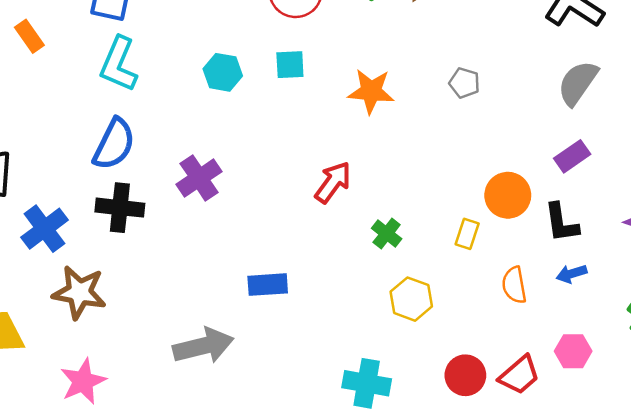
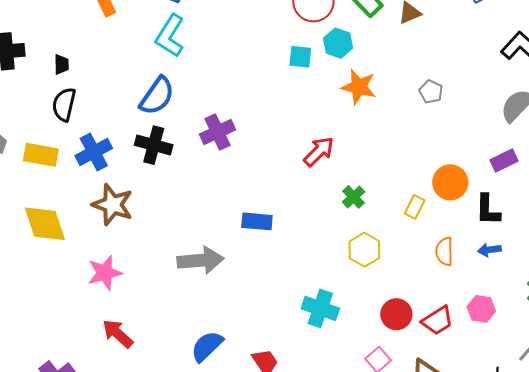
cyan hexagon: (223, 72) -> (338, 43), moved

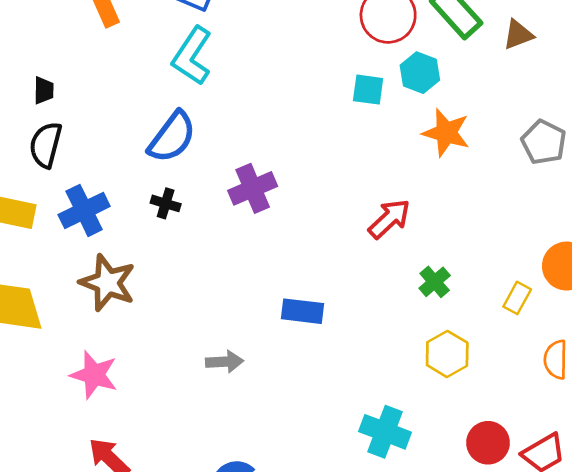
gray pentagon: (431, 92) -> (544, 142), size x1.4
black cross: (154, 145) -> (166, 203), size x0.6
gray arrow: (201, 260) -> (224, 362), size x0.6
pink star: (105, 273) -> (94, 375), turned 30

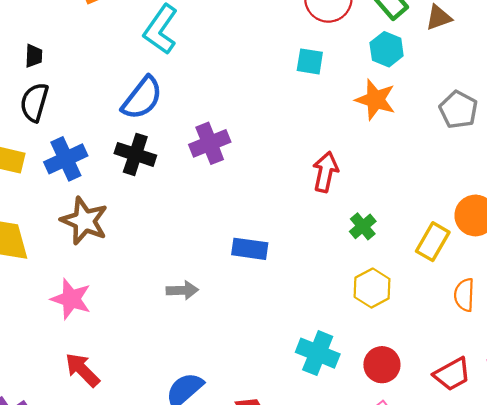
cyan hexagon: (420, 73) -> (387, 49), moved
black cross: (166, 203) -> (135, 154), size x1.6
red arrow: (389, 219) -> (325, 172), turned -36
yellow rectangle: (517, 298) -> (433, 242), size x1.4
red circle: (488, 443) -> (382, 365), moved

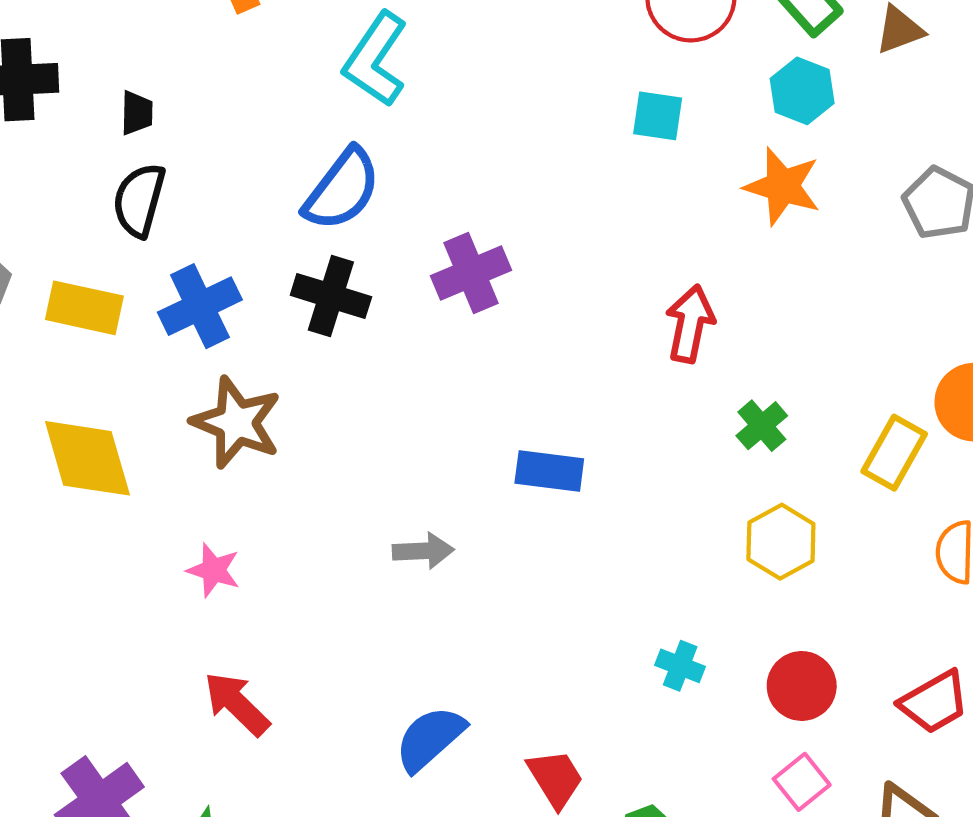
pink star: (71, 299) -> (214, 570), size x0.7
cyan cross: (318, 353) -> (680, 666), size x0.6

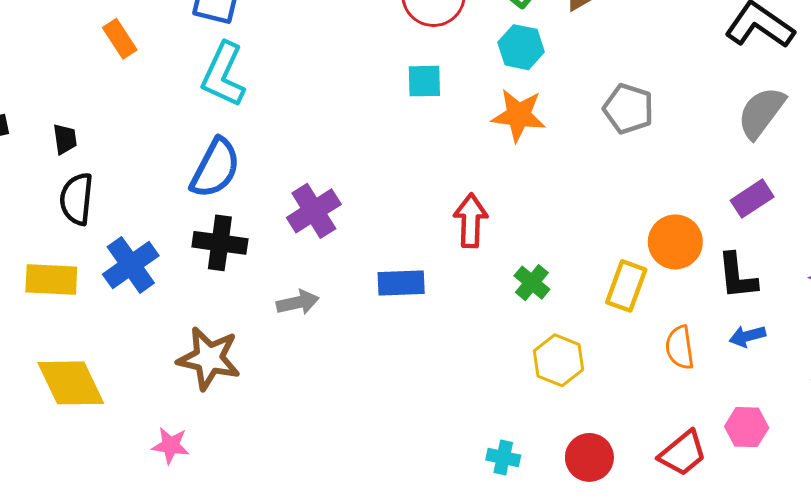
brown star: (237, 422) -> (209, 358), moved
blue rectangle: (549, 471) -> (401, 283), moved
gray arrow: (423, 551) -> (298, 302), moved

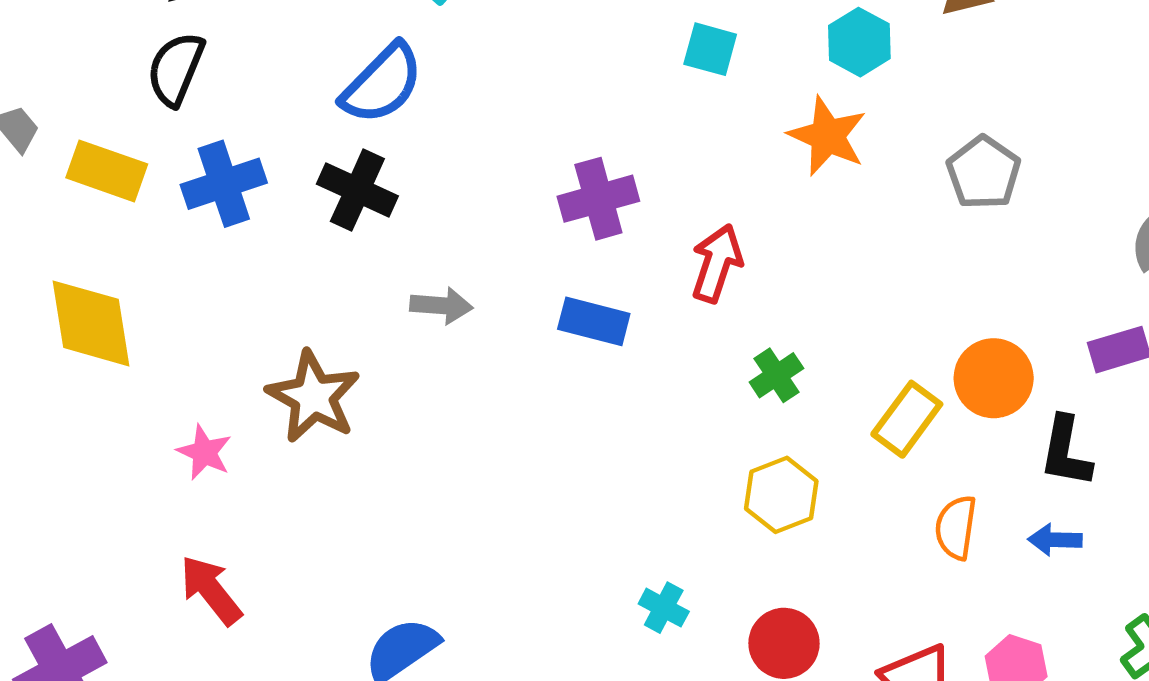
purple cross: (314, 211) -> (598, 199), moved
brown star: (209, 358) -> (313, 397), moved

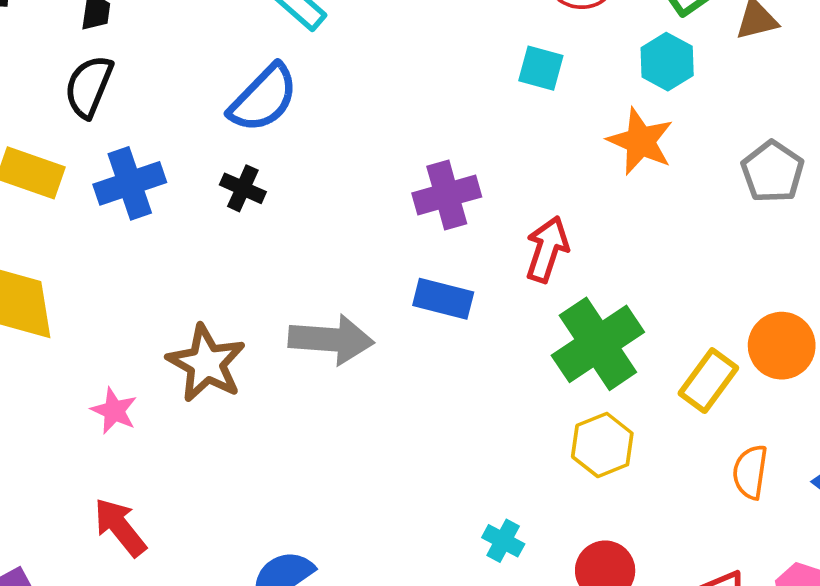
black cross: (357, 190) -> (243, 188), size x0.7
gray arrow: (441, 306) -> (331, 340), moved, size x1.6
green cross: (776, 375) -> (598, 344), size x2.0

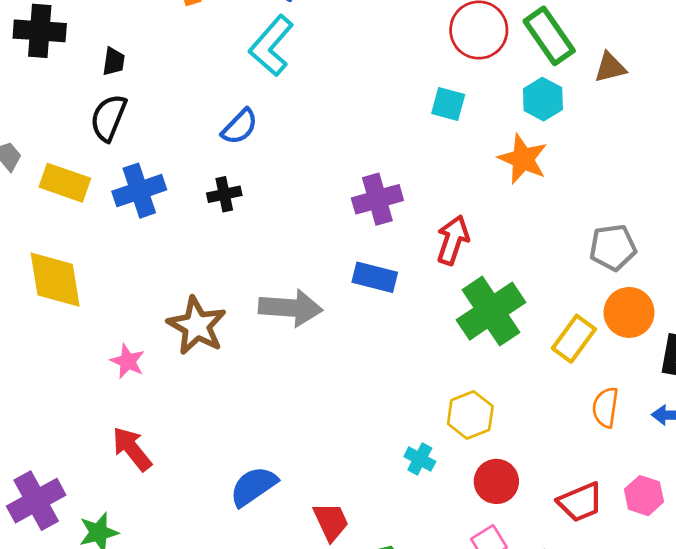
blue semicircle: (263, 98) -> (240, 127), size x0.7
gray pentagon: (773, 172) -> (613, 247), moved, turned 30
black cross: (243, 188) -> (224, 194), turned -36
yellow hexagon: (602, 445) -> (470, 415), moved

